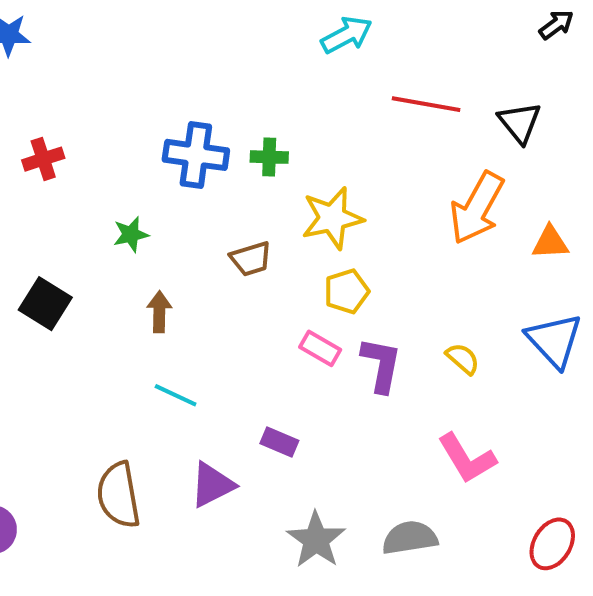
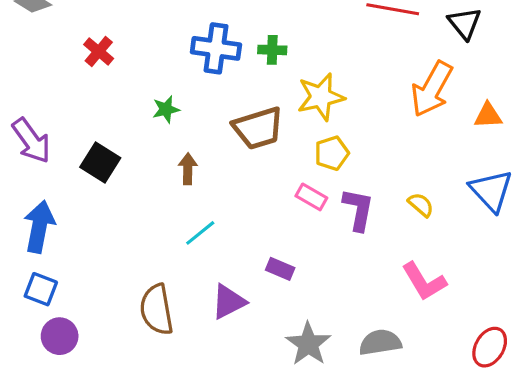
red cross: (43, 159) -> (99, 51), turned -32
brown trapezoid: (251, 259) -> (258, 128), size x1.6
cyan line: (176, 395) -> (200, 233), turned -64

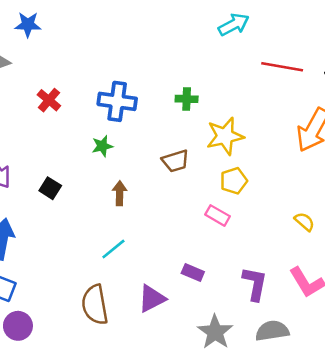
blue cross: (216, 48) -> (117, 101), moved
brown trapezoid: (258, 128) -> (175, 161), size x0.7
black square: (100, 163) -> (50, 188), size x0.7
purple L-shape: (358, 209) -> (255, 284), moved
cyan line: (200, 233) -> (113, 249), moved

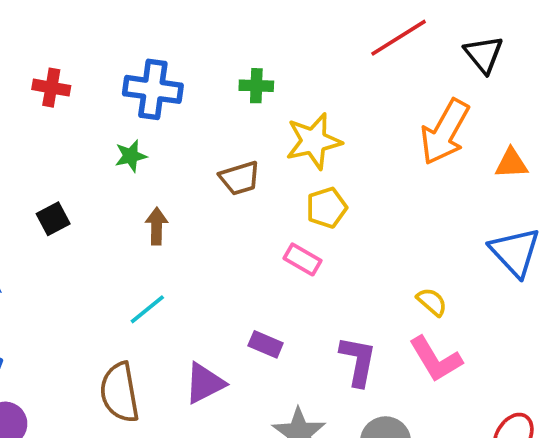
red line: (282, 67) -> (399, 38), turned -42
red cross: (49, 100) -> (51, 88), turned -30
black square: (50, 188) -> (53, 219), turned 30
yellow semicircle: (304, 222) -> (432, 302), moved

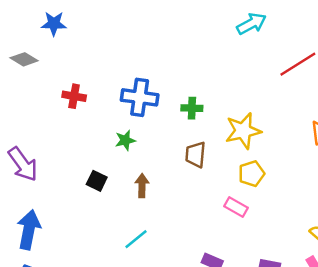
green cross: (256, 86) -> (192, 108), moved
brown trapezoid: (240, 178) -> (196, 155), turned 112
black square: (53, 219) -> (97, 181), moved, turned -36

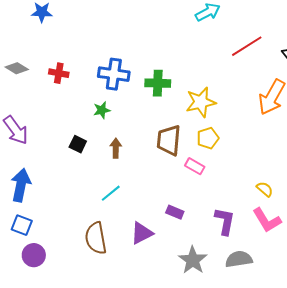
gray diamond: (24, 59) -> (17, 68), moved
green cross: (192, 108) -> (158, 83), size x1.4
brown trapezoid: (196, 155) -> (169, 140), moved, size x1.4

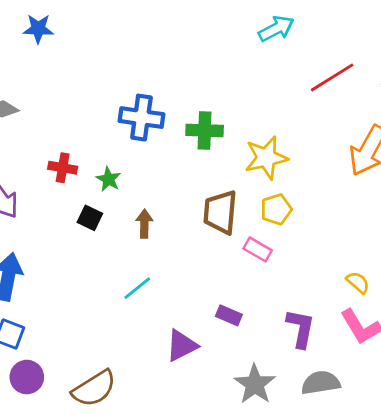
red cross: (59, 73) -> (63, 168), moved
green star: (102, 110) -> (109, 179), moved, turned -30
brown semicircle: (96, 238) -> (94, 388), moved, turned -112

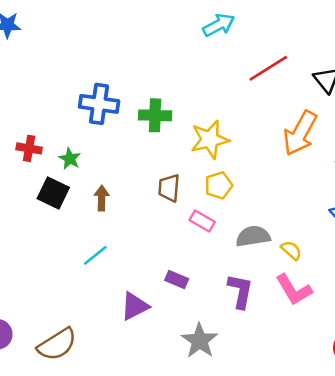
brown trapezoid: (220, 212) -> (169, 188), size x0.7
black square: (90, 218) -> (53, 193), size x1.4
gray semicircle: (321, 383) -> (253, 236), moved

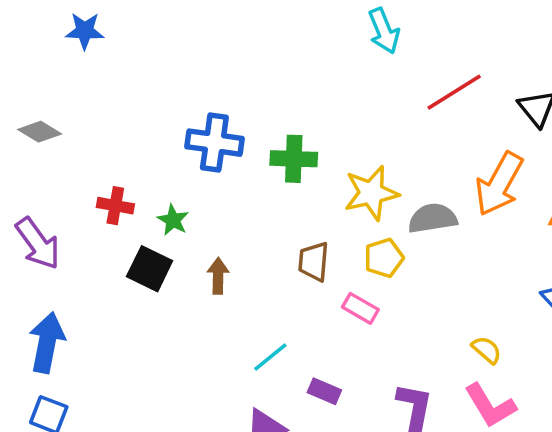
cyan arrow: (219, 25) -> (384, 31), turned 96
gray semicircle: (253, 236) -> (433, 218), moved
cyan line: (95, 255) -> (270, 357), moved

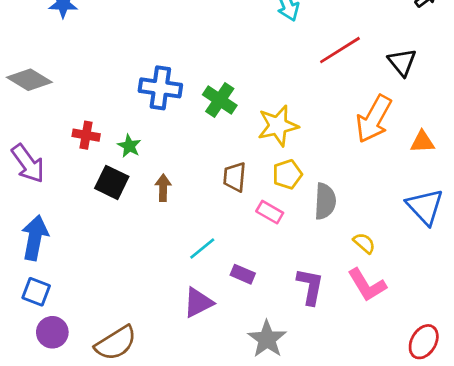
gray diamond: (40, 132) -> (29, 80), size x1.4
green cross: (294, 159) -> (220, 100), turned 32
gray semicircle: (433, 218) -> (325, 201), moved, turned 102

